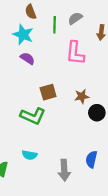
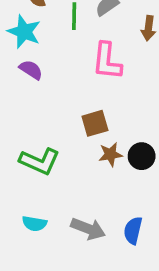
brown square: (48, 92) -> (95, 123), moved
brown star: (82, 96) -> (110, 154), moved
gray arrow: (64, 170) -> (88, 229), moved, turned -66

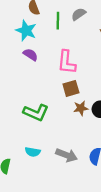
pink L-shape: (107, 61) -> (67, 62), moved

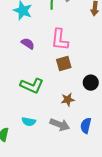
purple semicircle: (30, 55) -> (28, 44), moved
brown star: (81, 108) -> (68, 100), moved

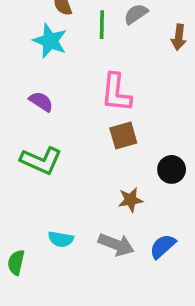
purple semicircle: (28, 44) -> (41, 102), moved
green L-shape: (32, 86) -> (41, 161), moved
blue semicircle: (86, 126) -> (163, 246), turned 35

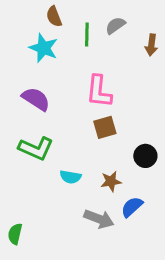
purple semicircle: (41, 102) -> (36, 99), size x1.4
cyan semicircle: (61, 239) -> (70, 177), moved
blue semicircle: (163, 246) -> (132, 207), moved

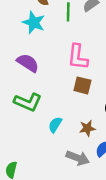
brown square: (105, 127) -> (82, 85), turned 30
cyan semicircle: (70, 177) -> (55, 125), turned 112

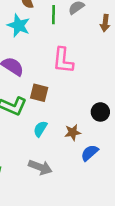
brown square: (82, 85) -> (39, 93), moved
gray arrow: (78, 158) -> (40, 167), moved

